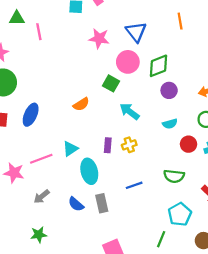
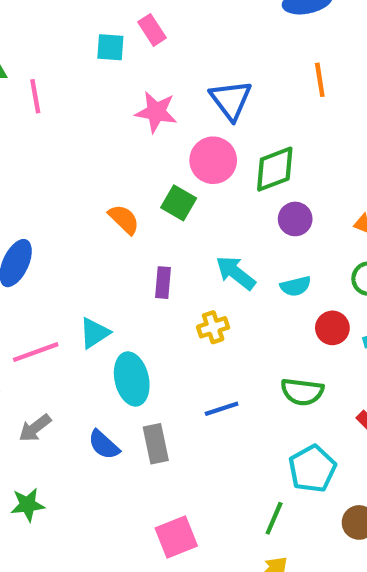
orange semicircle: (81, 104) -> (124, 219), moved, turned -105
cyan arrow: (129, 111) -> (236, 273), moved
purple rectangle: (108, 145) -> (163, 283), moved

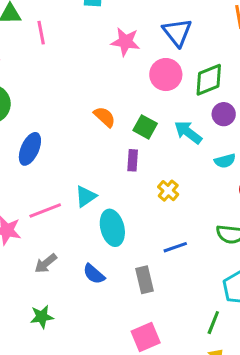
green square: (179, 203) -> (145, 127), moved
cyan arrow: (236, 273) -> (188, 132), moved
yellow cross: (213, 327) -> (168, 191), turned -30
gray rectangle: (156, 444) -> (145, 280), moved

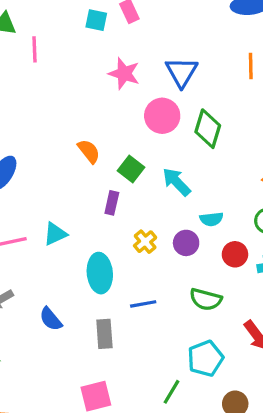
green diamond: (209, 80) -> (208, 129), turned -60
purple circle: (224, 114) -> (186, 243), moved
cyan ellipse: (112, 228) -> (100, 273), moved

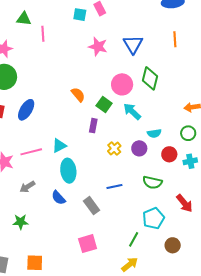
pink circle: (162, 116) -> (122, 84), moved
cyan ellipse: (100, 273) -> (68, 171), moved
gray rectangle: (104, 334) -> (91, 206), turned -30

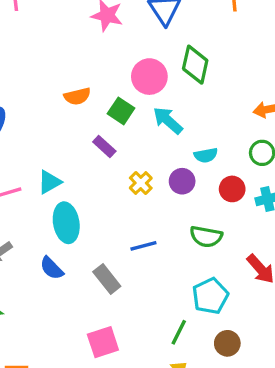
orange semicircle: (78, 95) -> (77, 96), turned 119
purple rectangle: (93, 126) -> (104, 146), turned -56
brown circle: (173, 245) -> (227, 343), moved

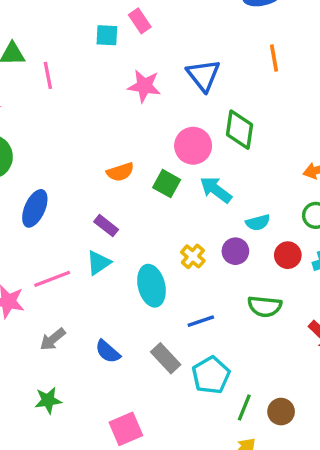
purple rectangle: (104, 146) -> (106, 226), moved
cyan ellipse: (66, 223) -> (151, 286), moved
cyan pentagon: (210, 296) -> (211, 375), moved
pink square: (103, 342) -> (126, 429), moved
brown circle: (227, 343) -> (281, 412), moved

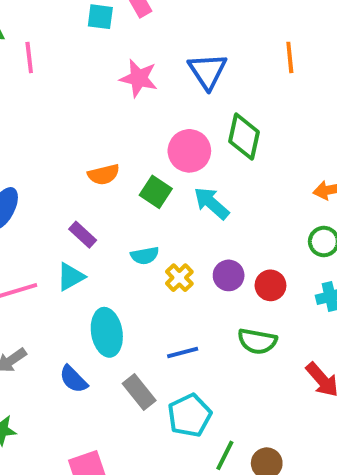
cyan semicircle: (258, 222) -> (145, 256), moved
red circle: (288, 255) -> (270, 285), moved
cyan ellipse: (151, 286) -> (107, 332), moved

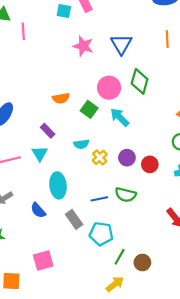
cyan triangle: (71, 277) -> (40, 154), turned -35
green semicircle: (257, 341) -> (126, 195), moved
cyan pentagon: (190, 415) -> (101, 234), turned 30

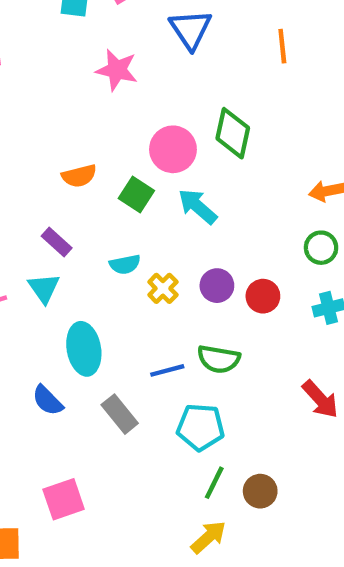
blue triangle: (121, 44) -> (191, 29), moved
cyan pentagon: (101, 234) -> (201, 427), moved

